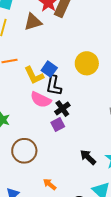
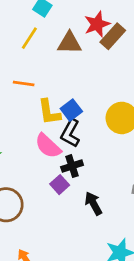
purple square: (58, 124) -> (60, 185), turned -32
black arrow: (88, 157) -> (93, 203), moved

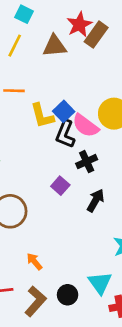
pink semicircle: (48, 146) -> (86, 126), moved
black cross: (72, 166) -> (87, 162), moved
black arrow: (93, 203) -> (96, 200), turned 65

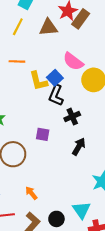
pink semicircle: (86, 126) -> (73, 61), moved
purple square: (60, 186) -> (43, 134), moved, turned -32

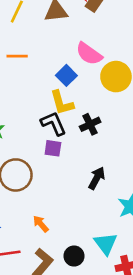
yellow L-shape: (38, 81) -> (62, 103), moved
black L-shape: (56, 95) -> (53, 124), moved, turned 135
black arrow: (79, 147) -> (97, 178), moved

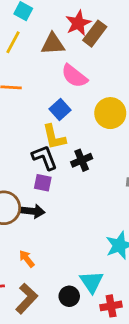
pink semicircle: (89, 54) -> (74, 76), moved
black arrow: (97, 178) -> (33, 211), moved, turned 65
black circle: (74, 256) -> (69, 296), moved

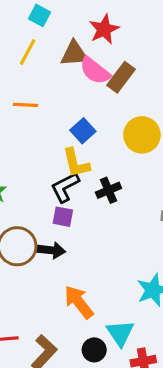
brown rectangle: (95, 34) -> (121, 77), moved
pink semicircle: (74, 76) -> (95, 71), moved
black L-shape: (45, 158) -> (65, 187), turned -96
orange arrow: (27, 259) -> (79, 302), moved, size x1.6

